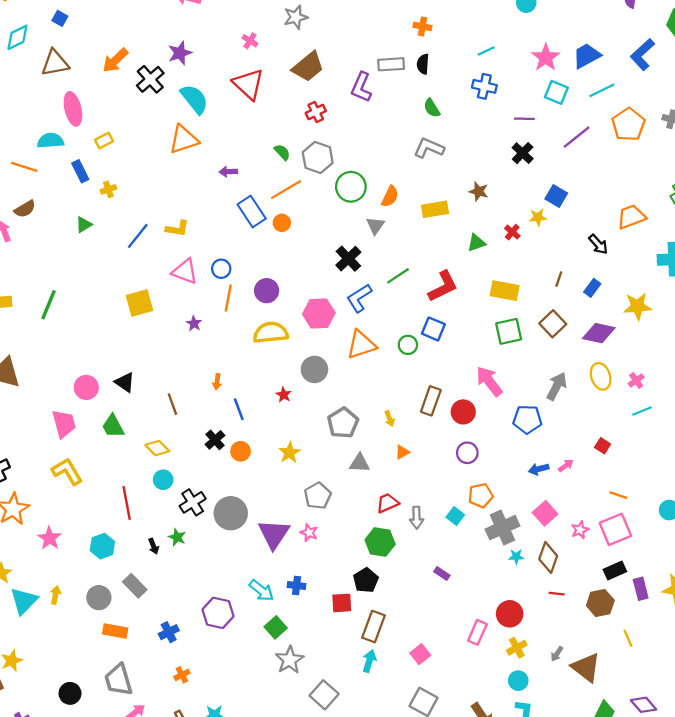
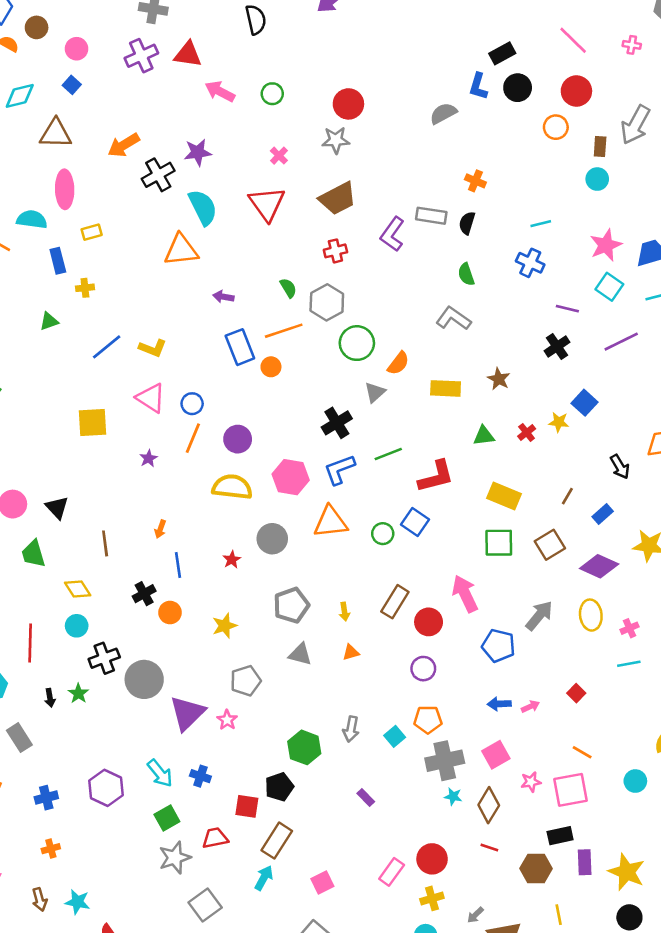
red trapezoid: (387, 503) -> (215, 838), moved

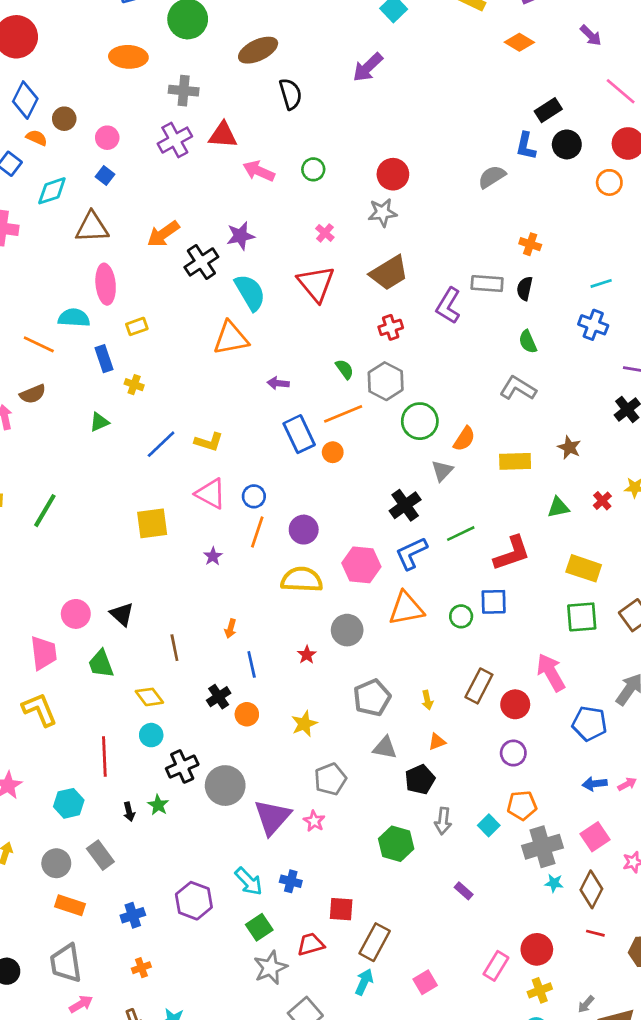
yellow cross: (85, 288) -> (134, 385), turned 30
blue square: (415, 522) -> (494, 602), turned -32
black pentagon: (279, 787) -> (420, 779), moved

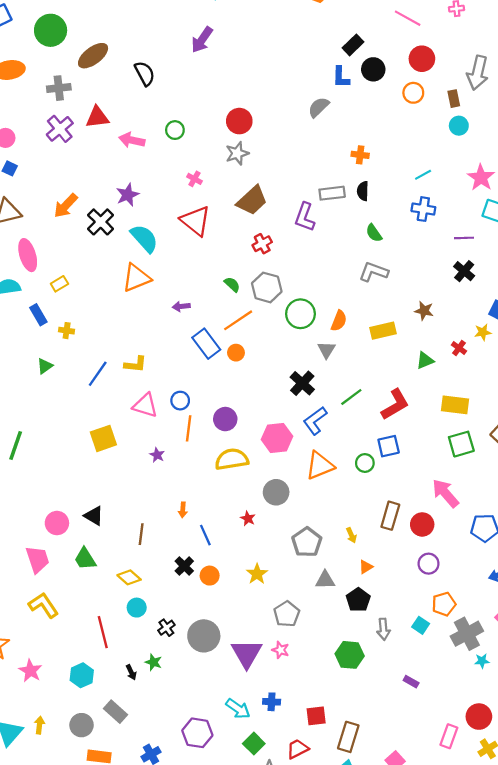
brown ellipse: (258, 50) -> (93, 56), moved
brown line: (174, 648) -> (141, 534), turned 30
black cross: (182, 767) -> (166, 628), size x0.7

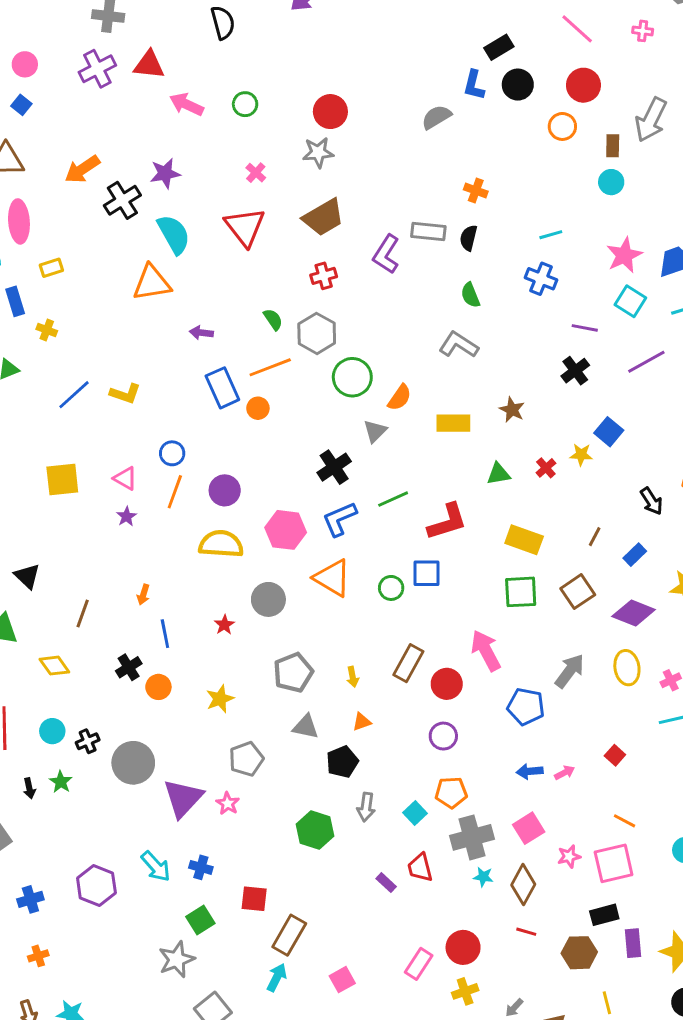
pink triangle: (145, 405) -> (125, 478), moved, size x0.7
orange triangle: (320, 466) -> (332, 578), turned 40
cyan circle: (137, 608) -> (52, 731), moved
green square: (254, 744) -> (200, 920), moved
red trapezoid: (298, 749) -> (420, 868), moved, turned -90

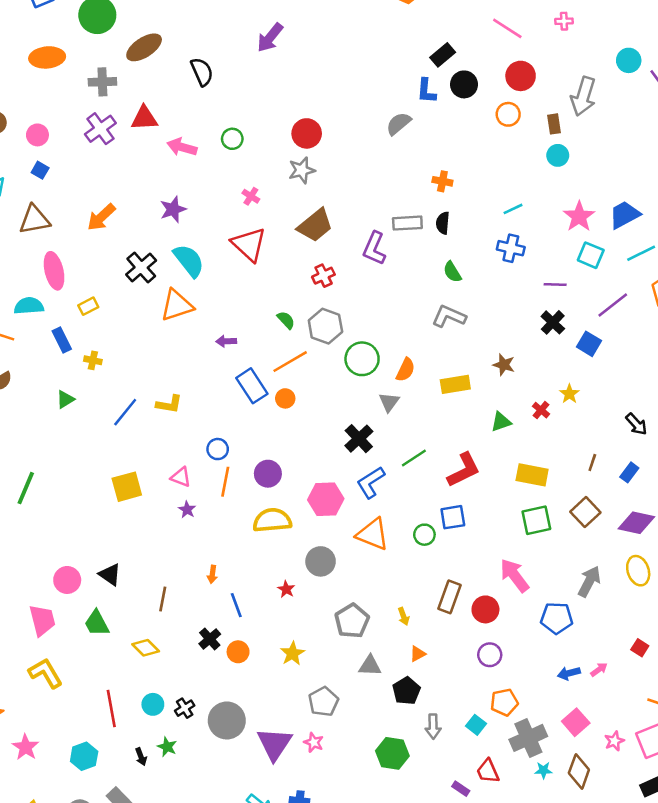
black cross: (122, 200) -> (141, 267), moved
blue square: (609, 432) -> (589, 344), moved
yellow star: (581, 455) -> (569, 394), turned -30

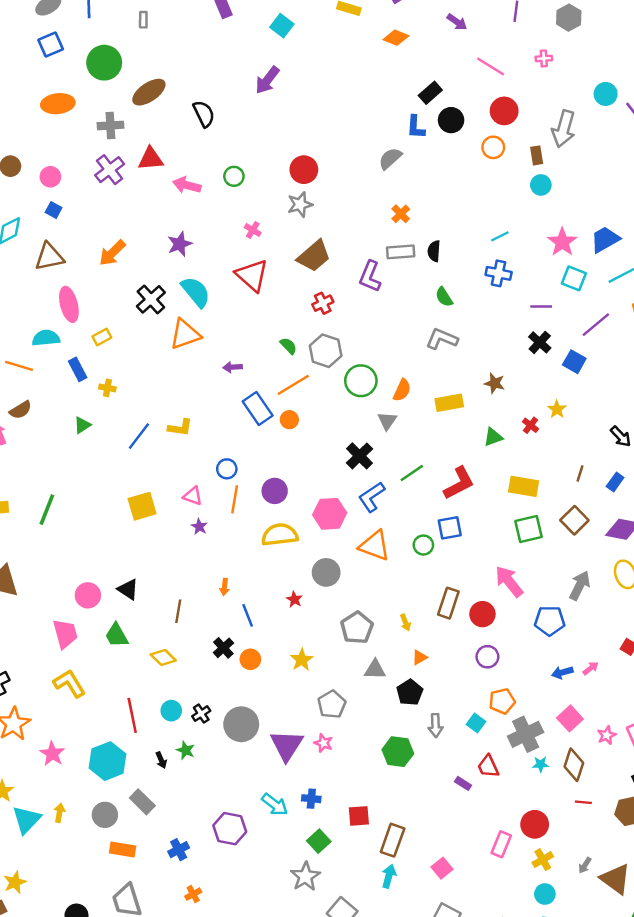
orange cross: (442, 181) -> (401, 214), moved, turned 36
cyan hexagon: (84, 756) -> (108, 761), size x1.4

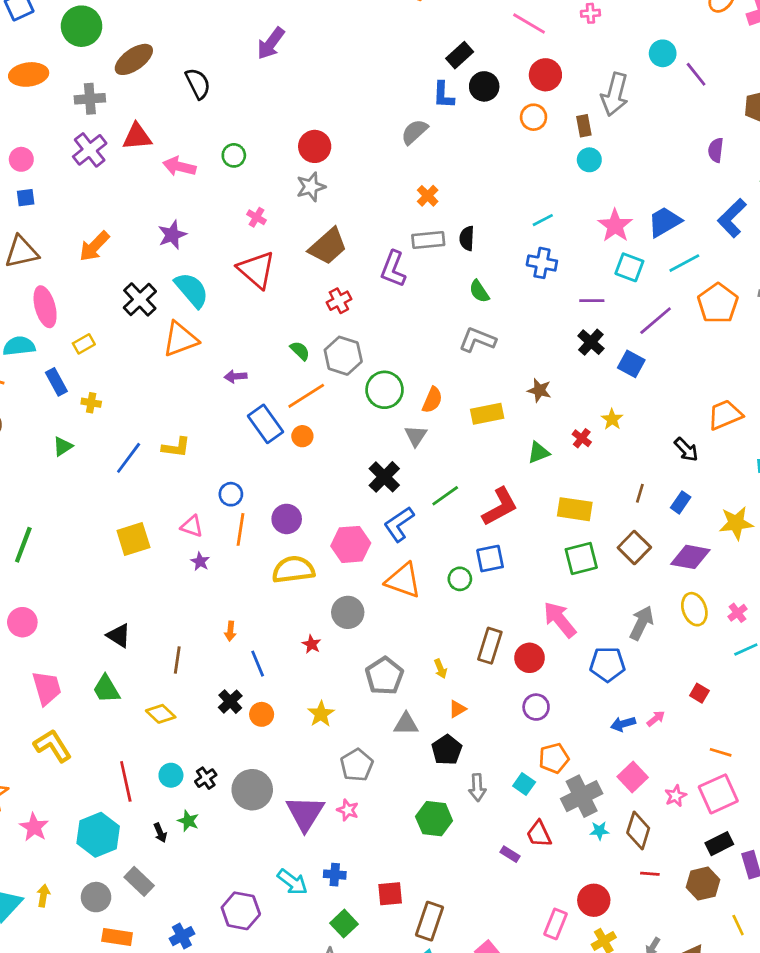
blue square: (54, 210) -> (26, 198), turned -35
pink circle: (88, 595) -> (22, 622), moved

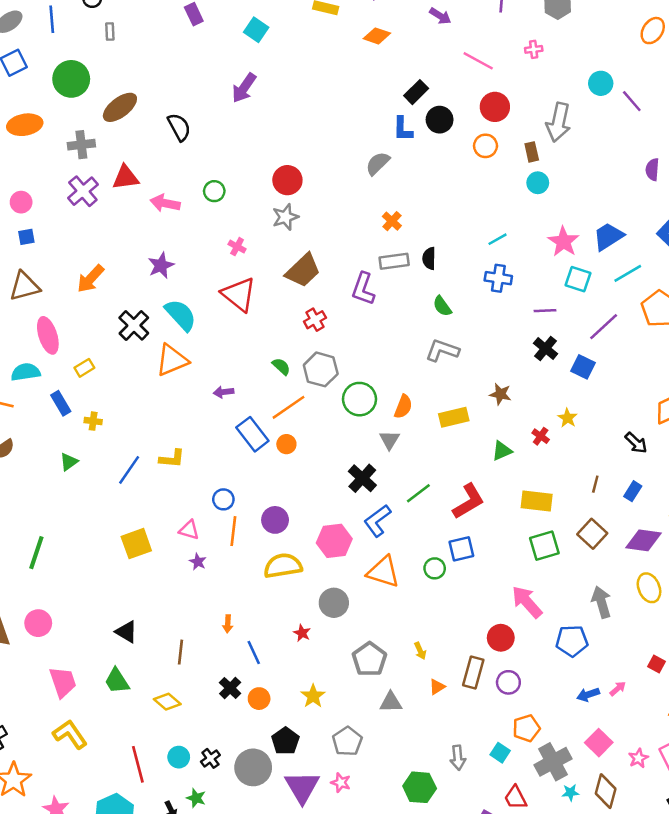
gray arrow: (642, 623) -> (601, 602), turned -40
brown rectangle: (490, 646) -> (473, 673), moved
black pentagon: (447, 750) -> (285, 741), moved

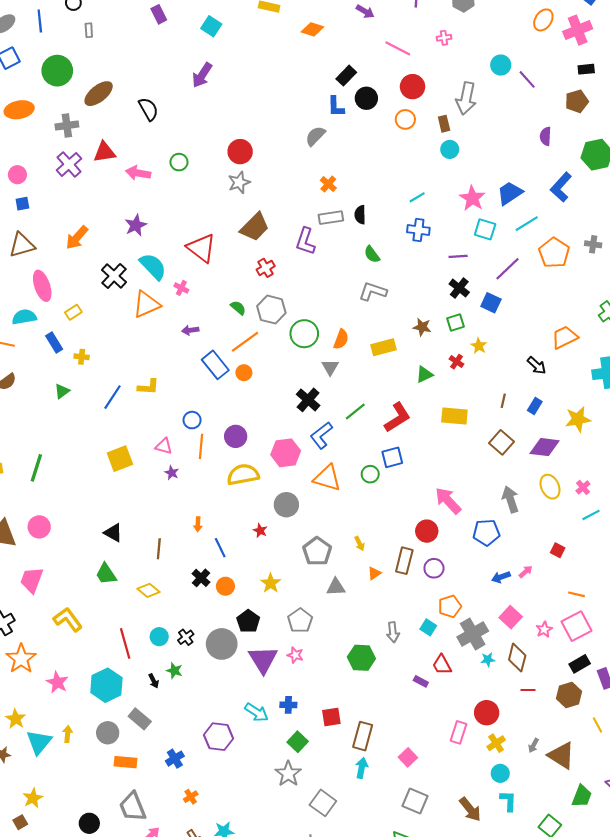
pink cross: (237, 247) -> (181, 288), moved
green square: (544, 546) -> (455, 323), moved, size x0.7
pink trapezoid: (63, 682) -> (32, 580), moved, turned -140

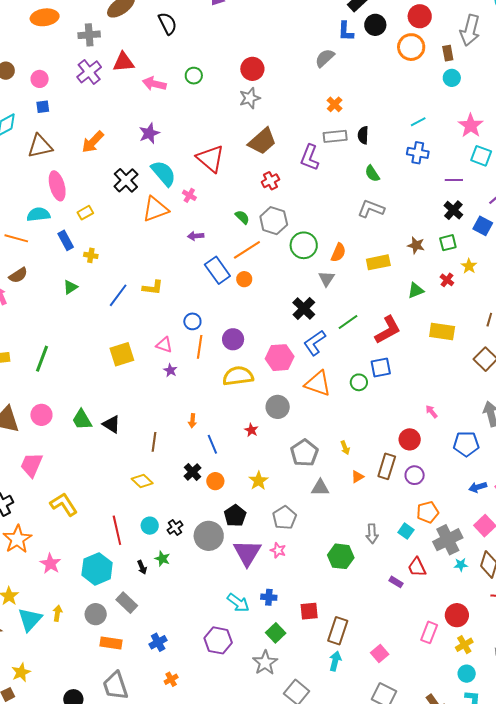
orange circle: (405, 119) -> (411, 47), size x1.4
pink arrow: (448, 501) -> (431, 412), size x0.5
green trapezoid: (106, 574) -> (82, 420), moved
purple hexagon: (218, 737) -> (218, 640), moved

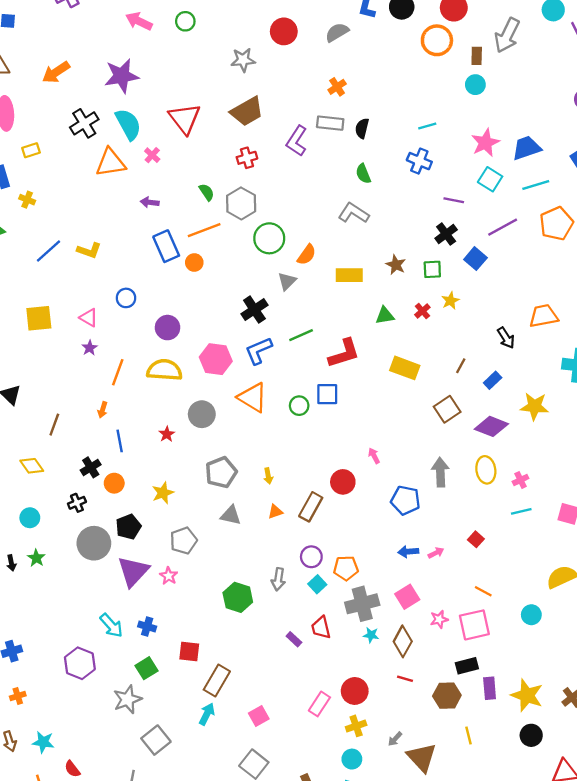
red circle: (252, 69) -> (284, 31), moved
purple star: (149, 133) -> (122, 76), size x1.4
orange line: (200, 347) -> (118, 372), moved
purple circle: (415, 475) -> (311, 557), moved
black cross: (175, 528) -> (77, 503), moved

